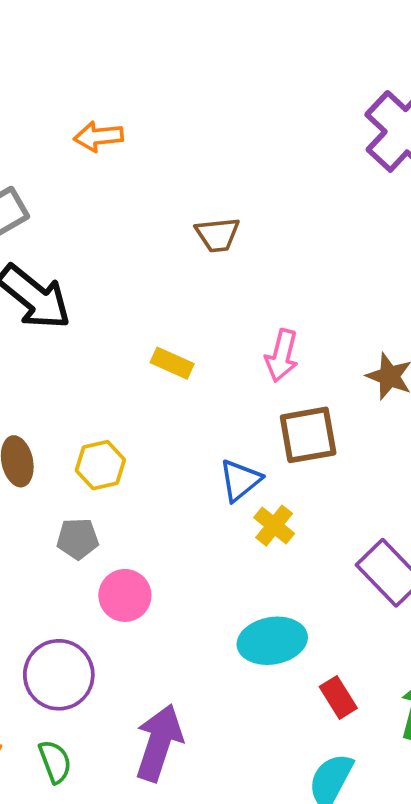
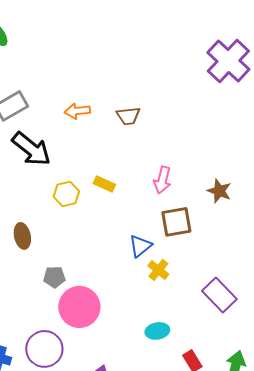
orange arrow: (98, 136) -> (77, 111), moved
yellow hexagon: (100, 465) -> (66, 194), moved
pink circle: (125, 595) -> (79, 307), size x1.5
cyan ellipse: (272, 641) -> (157, 331), size x0.7

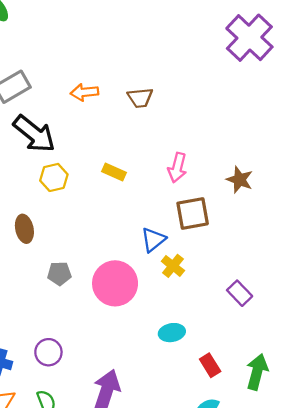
yellow hexagon: (66, 194) -> (54, 177), moved
purple rectangle: (219, 295) -> (240, 293), size x0.7
pink circle: (79, 307) -> (115, 283), moved
purple circle: (44, 349) -> (48, 352), size x0.7

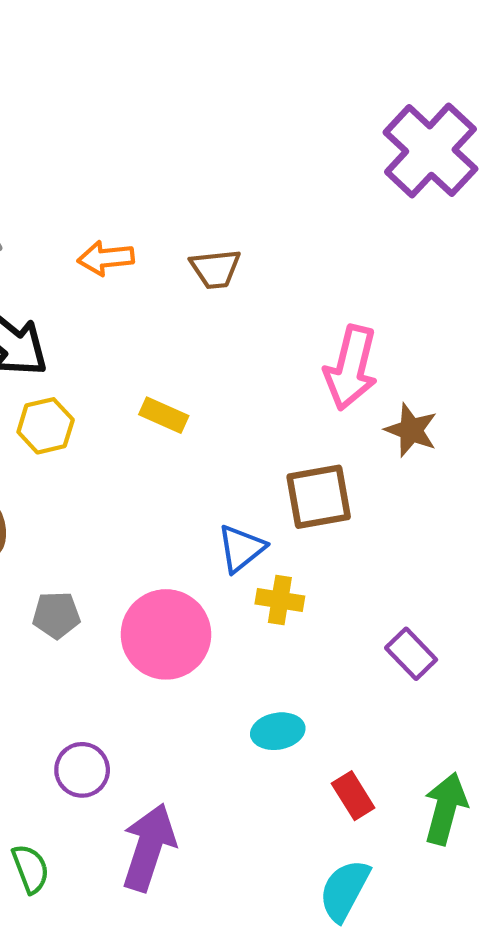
pink arrow: (177, 168) -> (351, 368), moved, size x1.4
yellow cross: (173, 266) -> (280, 600), turned -30
purple circle: (48, 352) -> (82, 770), moved

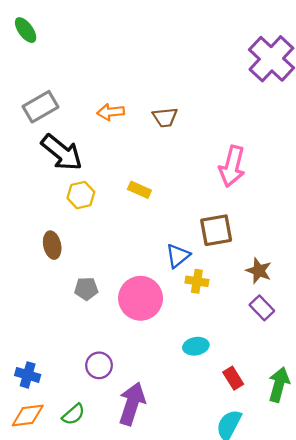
brown star: (411, 430) -> (259, 271), moved
green semicircle: (30, 869) -> (73, 414), turned 70

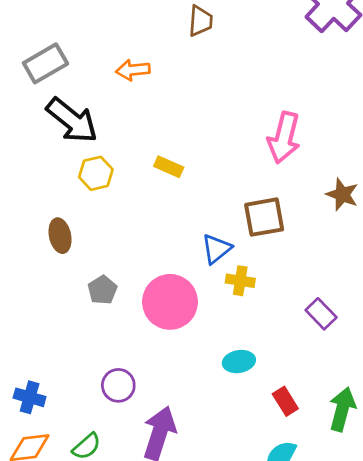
brown trapezoid: (165, 117) -> (200, 21), moved, turned -80
brown star: (259, 271) -> (342, 195), moved
gray pentagon: (86, 289) -> (102, 290), turned -30

